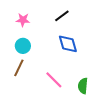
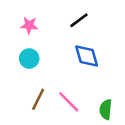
brown line: (19, 68) -> (38, 99), moved

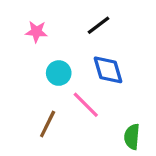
cyan circle: (29, 59) -> (59, 73), moved
pink line: (69, 102) -> (86, 105), moved

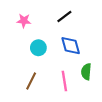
pink line: (86, 105) -> (64, 81), moved, turned 36
green semicircle: (132, 137) -> (86, 72), moved

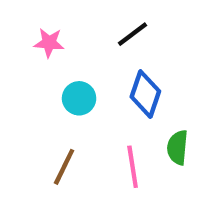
blue diamond: (71, 46) -> (145, 94), turned 35

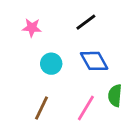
blue diamond: (145, 94) -> (94, 61), turned -48
pink line: (133, 167) -> (86, 108), turned 40

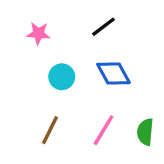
green semicircle: (115, 96) -> (145, 132), moved

